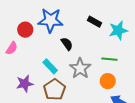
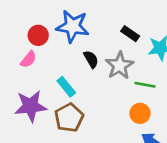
pink semicircle: (12, 48) -> (28, 59), moved
gray star: (80, 68) -> (119, 66), moved
purple star: (25, 84) -> (31, 106), size x1.4

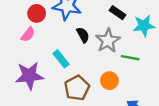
orange circle: (140, 113) -> (109, 81), moved
brown pentagon: (69, 118) -> (77, 88), moved

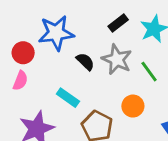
black rectangle: (117, 13) -> (118, 23), turned -56
green line: (130, 58) -> (149, 72), turned 60

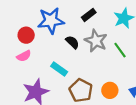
black rectangle: (118, 23) -> (89, 15), moved
pink semicircle: (20, 81) -> (24, 56), turned 40
orange circle: (133, 106) -> (110, 90), moved

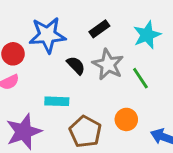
cyan rectangle: (59, 69) -> (57, 101), turned -35
orange circle: (110, 90) -> (126, 119), moved

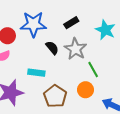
cyan star: (147, 35) -> (105, 30), turned -30
green line: (140, 78) -> (93, 69), moved

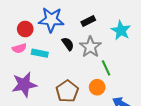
cyan rectangle: (36, 73) -> (40, 53), moved

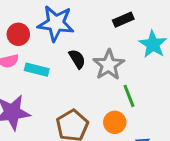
black rectangle: (88, 21) -> (123, 20), moved

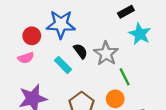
black rectangle: (123, 20) -> (126, 12), moved
cyan rectangle: (37, 70) -> (63, 65), moved, turned 36

